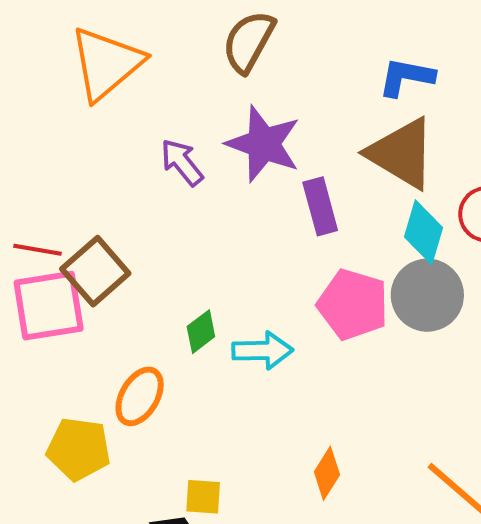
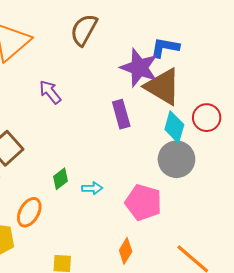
purple star: (263, 144) -> (139, 68), moved
pink pentagon: (353, 304) -> (143, 202), moved
cyan arrow: (263, 350) -> (92, 188), size x0.7

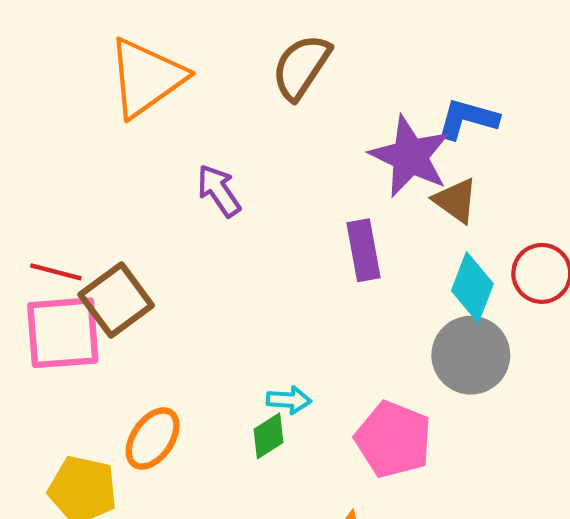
brown triangle: (163, 87) -> (456, 200), size x0.6
green diamond: (60, 179) -> (268, 436), moved

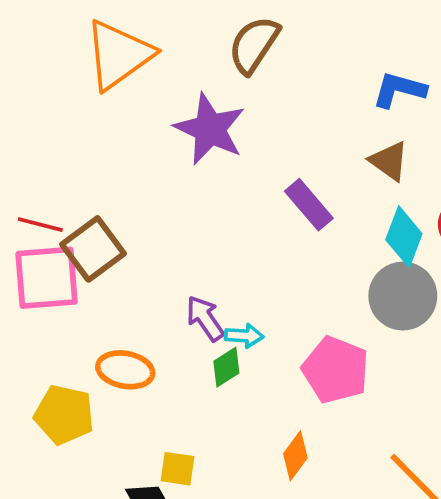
purple star: (410, 156) -> (210, 129), moved
purple arrow: (219, 191) -> (205, 318), moved
purple rectangle: (364, 250) -> (309, 205), turned -30
orange ellipse: (153, 439) -> (125, 370), turned 66

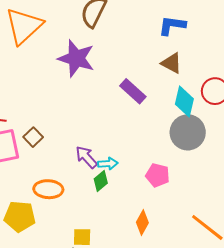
brown square: (93, 249) -> (33, 137), moved, size x0.6
pink pentagon: (335, 370) -> (158, 175), size x0.7

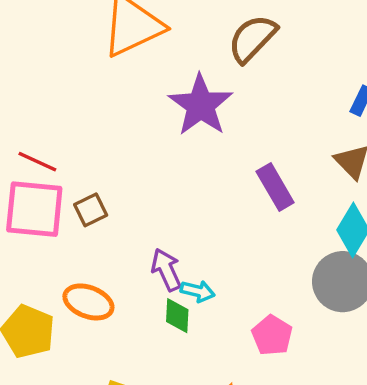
green diamond: (101, 181) -> (177, 316), turned -65

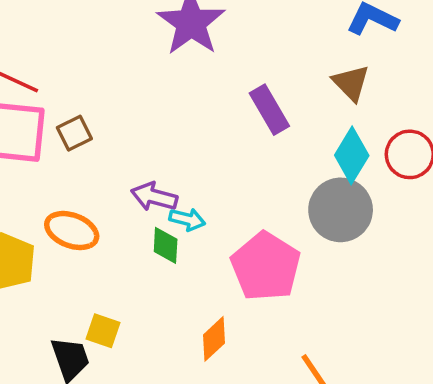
purple arrow: (166, 270) -> (154, 197), turned -51
pink pentagon: (272, 335) -> (266, 266), size x1.6

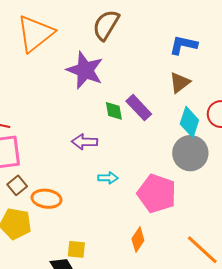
brown triangle: (351, 83) -> (180, 83), turned 50
brown square: (74, 133) -> (17, 185), moved
purple arrow: (154, 197) -> (85, 142), moved
green diamond: (166, 245) -> (114, 111), moved

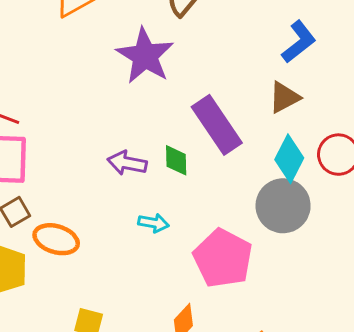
blue L-shape: (183, 45) -> (299, 42), turned 120
purple rectangle: (139, 108) -> (217, 125), size x1.4
green diamond: (114, 111) -> (176, 160), moved

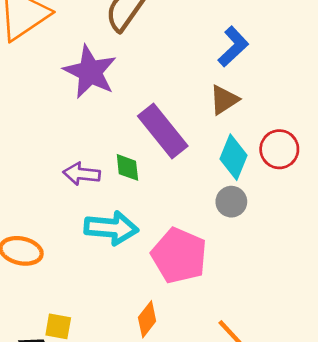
gray circle: (283, 206) -> (231, 202), size x0.6
cyan arrow: (153, 223) -> (111, 228), size x1.8

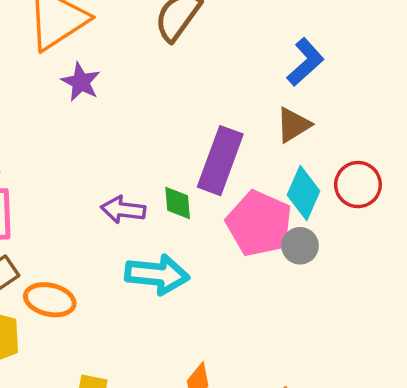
purple star: (90, 72) -> (81, 82), moved, size x0.6
purple rectangle: (163, 131) -> (220, 161), turned 58
pink pentagon: (179, 256) -> (259, 224), moved

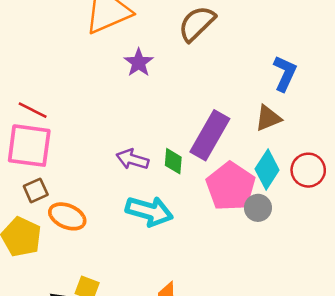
blue L-shape: (305, 62) -> (285, 73), turned -33
purple star: (81, 82) -> (139, 63), moved

